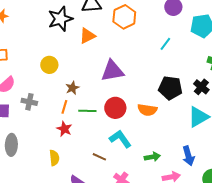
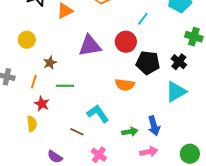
orange line: (64, 107) -> (34, 82), moved
red circle: (115, 108) -> (126, 42), moved
blue arrow: (188, 156) -> (154, 126), moved
yellow semicircle: (54, 158) -> (32, 124), moved

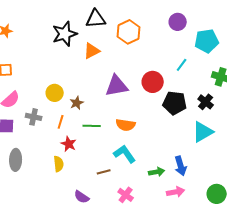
cyan line: (143, 19) -> (182, 65), moved
yellow circle: (27, 40) -> (55, 93), moved
orange semicircle: (125, 85) -> (126, 125), moved
brown line: (77, 132) -> (104, 172), turned -40

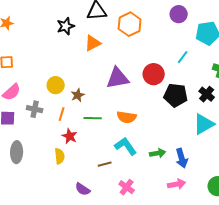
black star: (65, 34) -> (66, 26), size x0.7
green arrow: (157, 172) -> (158, 153), moved

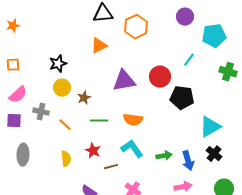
black star: (66, 26) -> (58, 64), moved
black cross: (207, 94) -> (214, 154), moved
orange line: (62, 114) -> (65, 125), moved, turned -64
red star: (70, 136) -> (93, 151), moved

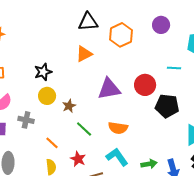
purple circle: (185, 17) -> (161, 25), moved
cyan line: (189, 60) -> (174, 68), turned 56
green line: (99, 121) -> (84, 129), turned 42
orange line: (65, 125) -> (52, 143), moved

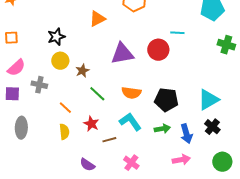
cyan line: (174, 68) -> (177, 33), moved
black pentagon: (167, 106) -> (166, 100), moved

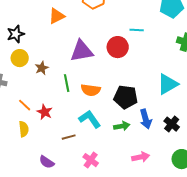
green line: (97, 94) -> (67, 83), moved, turned 36
cyan triangle: (208, 100) -> (168, 84), moved
red star: (91, 124) -> (45, 112), moved
blue arrow: (186, 134) -> (146, 119), moved

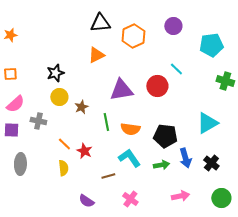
cyan line: (137, 30) -> (176, 69), turned 40

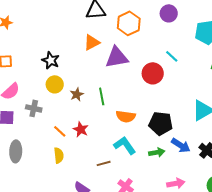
black star: (55, 73) -> (51, 60), turned -30
purple triangle: (121, 90) -> (117, 57), moved
green line: (106, 122) -> (102, 96), moved
red star: (84, 151) -> (81, 129), moved
blue arrow: (185, 158) -> (181, 145), turned -42

